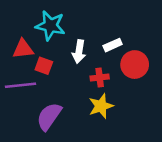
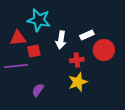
red square: (44, 66) -> (34, 51), turned -32
purple semicircle: (49, 116) -> (38, 90), size x0.6

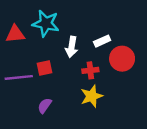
red triangle: (18, 38) -> (15, 34), moved
red square: (34, 51) -> (45, 68), moved

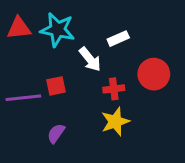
red triangle: (15, 34) -> (19, 28), moved
white rectangle: (102, 41) -> (118, 39), moved
white arrow: (72, 47) -> (90, 59), turned -48

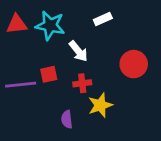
white rectangle: (118, 39) -> (103, 19), moved
red cross: (114, 89) -> (82, 83), moved
purple semicircle: (56, 133) -> (67, 119), moved, turned -42

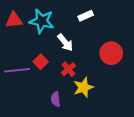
red square: (49, 74) -> (41, 62), turned -32
red cross: (82, 83) -> (68, 69), turned -32

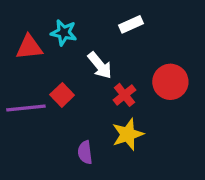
red triangle: (14, 20) -> (29, 47), moved
cyan star: (42, 21) -> (64, 33), size x0.7
red cross: (68, 69) -> (124, 95), moved

